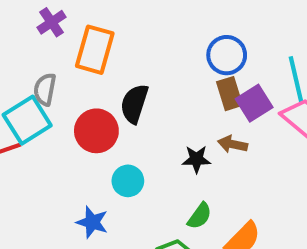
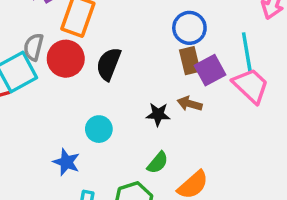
red circle: (96, 131) -> (66, 59), moved

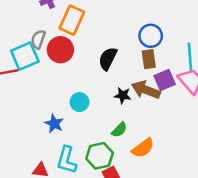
black semicircle: (109, 64) -> (108, 59), moved
purple square: (210, 70) -> (165, 80), moved
brown arrow: (190, 104) -> (146, 90), size x1.6

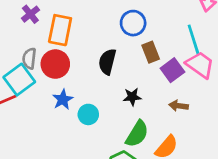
blue circle: (151, 36) -> (133, 23), moved
brown arrow: (146, 90) -> (179, 106), moved, size x0.6
blue star: (54, 124) -> (63, 99), moved, turned 30
green semicircle: (119, 130) -> (137, 134), size x1.5

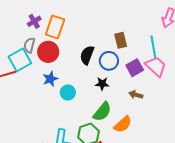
purple cross: (30, 14) -> (34, 21), moved
blue circle: (133, 23) -> (109, 61), moved
brown rectangle: (151, 52) -> (121, 40), moved

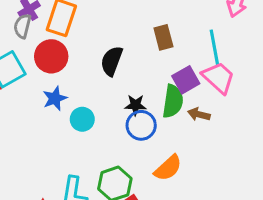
gray semicircle: (29, 45) -> (22, 26), moved
blue circle: (109, 61) -> (141, 125), moved
brown arrow: (136, 95) -> (199, 114), moved
green semicircle: (102, 112) -> (173, 101), moved, turned -30

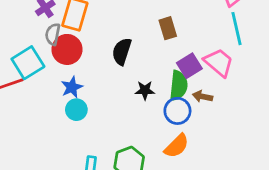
gray semicircle: (22, 26) -> (53, 34), moved
cyan line: (214, 48) -> (237, 29), moved
cyan circle: (82, 119) -> (76, 110), moved
blue circle: (141, 125) -> (177, 111), moved

